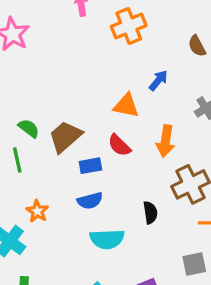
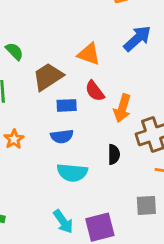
blue arrow: (158, 80) -> (137, 38), size x1.5
orange triangle: (126, 106) -> (89, 54), moved
green semicircle: (29, 128) -> (14, 51), moved
orange arrow: (166, 141) -> (122, 108), moved

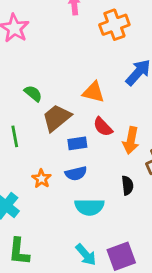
green semicircle: (14, 51) -> (33, 93), moved
orange star: (14, 139) -> (41, 179), moved

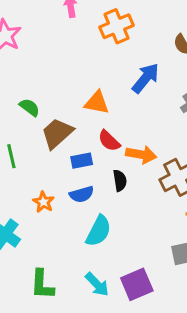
orange arrow: (131, 140) -> (141, 154), turned -88
black semicircle: (127, 185) -> (120, 180), moved
cyan semicircle: (89, 207) -> (99, 231), turned -60
green L-shape: (19, 252) -> (42, 285), moved

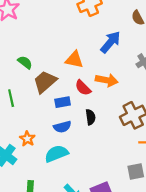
orange arrow: (141, 154) -> (107, 80), moved
orange star: (43, 202) -> (27, 139), moved
cyan semicircle: (99, 231) -> (56, 154), moved, turned -140

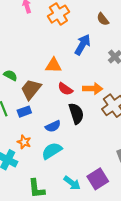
orange arrow: (107, 80) -> (93, 89), moved
blue rectangle: (63, 102) -> (24, 112), moved
black semicircle: (90, 117) -> (76, 113), size x1.5

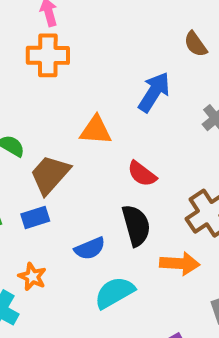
orange cross: (58, 14) -> (48, 55), moved, turned 30
red semicircle: (65, 89) -> (142, 174), moved
orange arrow: (93, 89) -> (180, 263), moved
cyan semicircle: (52, 151) -> (114, 293), moved

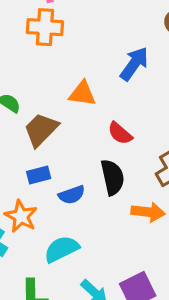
blue rectangle: (35, 218) -> (39, 175), moved
orange star: (32, 277) -> (21, 216), size x1.4
cyan semicircle: (114, 293) -> (61, 249), moved

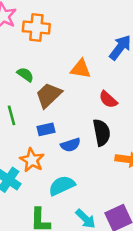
orange cross: (45, 27) -> (36, 28), moved

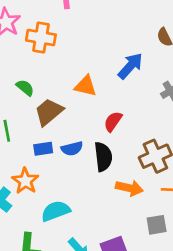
red semicircle: (108, 100) -> (113, 121), turned 78
blue semicircle: (71, 145) -> (72, 149), moved

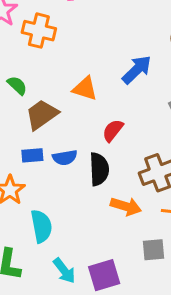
cyan semicircle: (56, 211) -> (41, 226), turned 96

